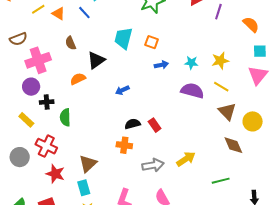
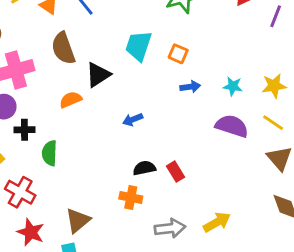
brown semicircle: (71, 43) -> (63, 48), size x1.6

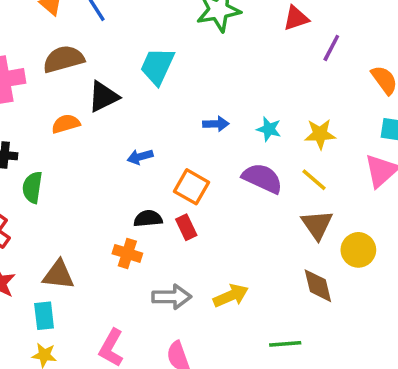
brown semicircle: (63, 48) -> (64, 59), turned 88
orange square: (178, 54) -> (192, 187), moved, size x1.4
brown triangle: (78, 220) -> (58, 275), turned 40

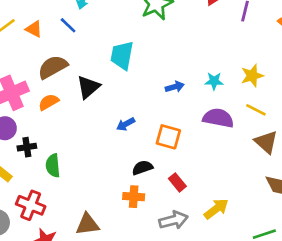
orange semicircle: (66, 124) -> (49, 102), moved
red rectangle: (186, 227) -> (177, 182), moved

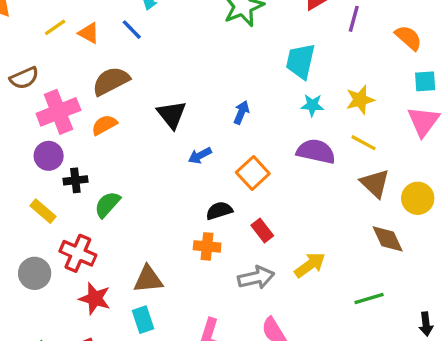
cyan trapezoid: (122, 55) -> (301, 61), moved
black triangle: (88, 87) -> (172, 115), moved, turned -30
blue arrow: (175, 87) -> (241, 112), moved, turned -54
orange square: (168, 137) -> (253, 173), turned 30
green semicircle: (53, 166) -> (107, 204), turned 45

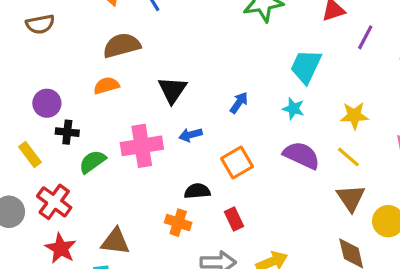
cyan star: (312, 105) -> (293, 109), moved
pink cross: (58, 112) -> (142, 146), moved

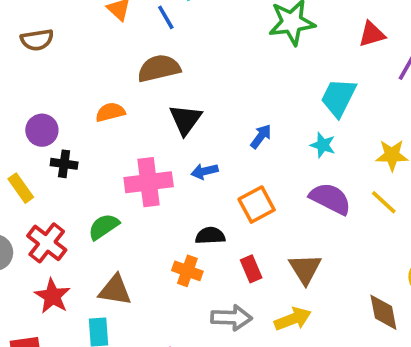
brown semicircle: (122, 45) -> (159, 68), moved
green semicircle: (92, 162) -> (104, 227), moved
brown triangle: (351, 198) -> (305, 269), moved

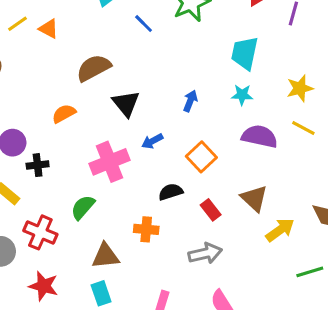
blue line: (166, 17) -> (144, 24), moved
orange cross: (187, 271) -> (146, 229), moved
red star: (52, 296) -> (44, 286), moved
yellow arrow: (293, 319) -> (280, 230), moved

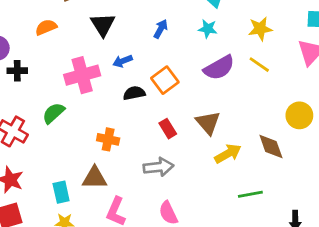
purple semicircle: (260, 136) -> (219, 68), turned 132
black semicircle: (171, 192) -> (134, 93), moved
brown triangle: (105, 256) -> (95, 178), moved

